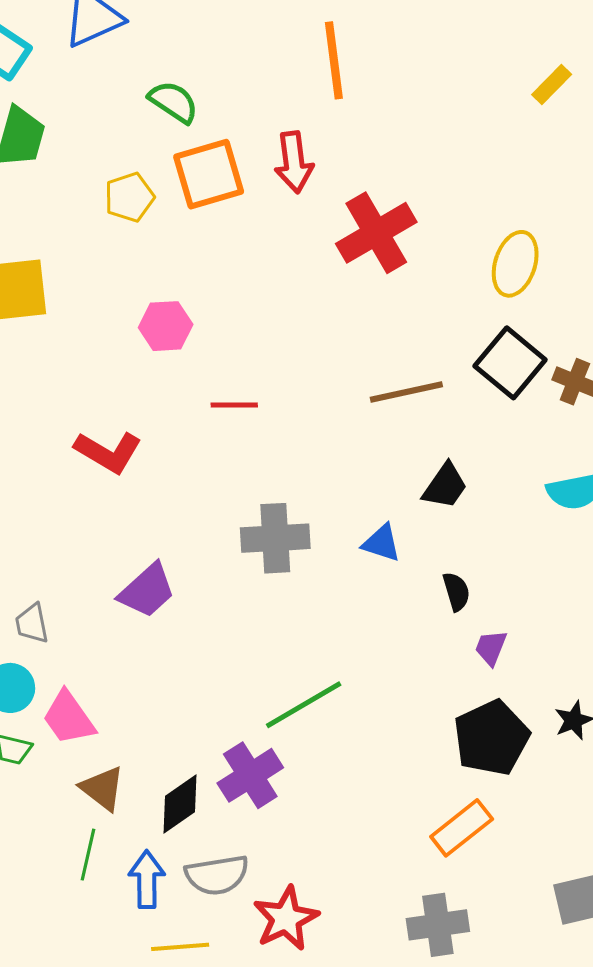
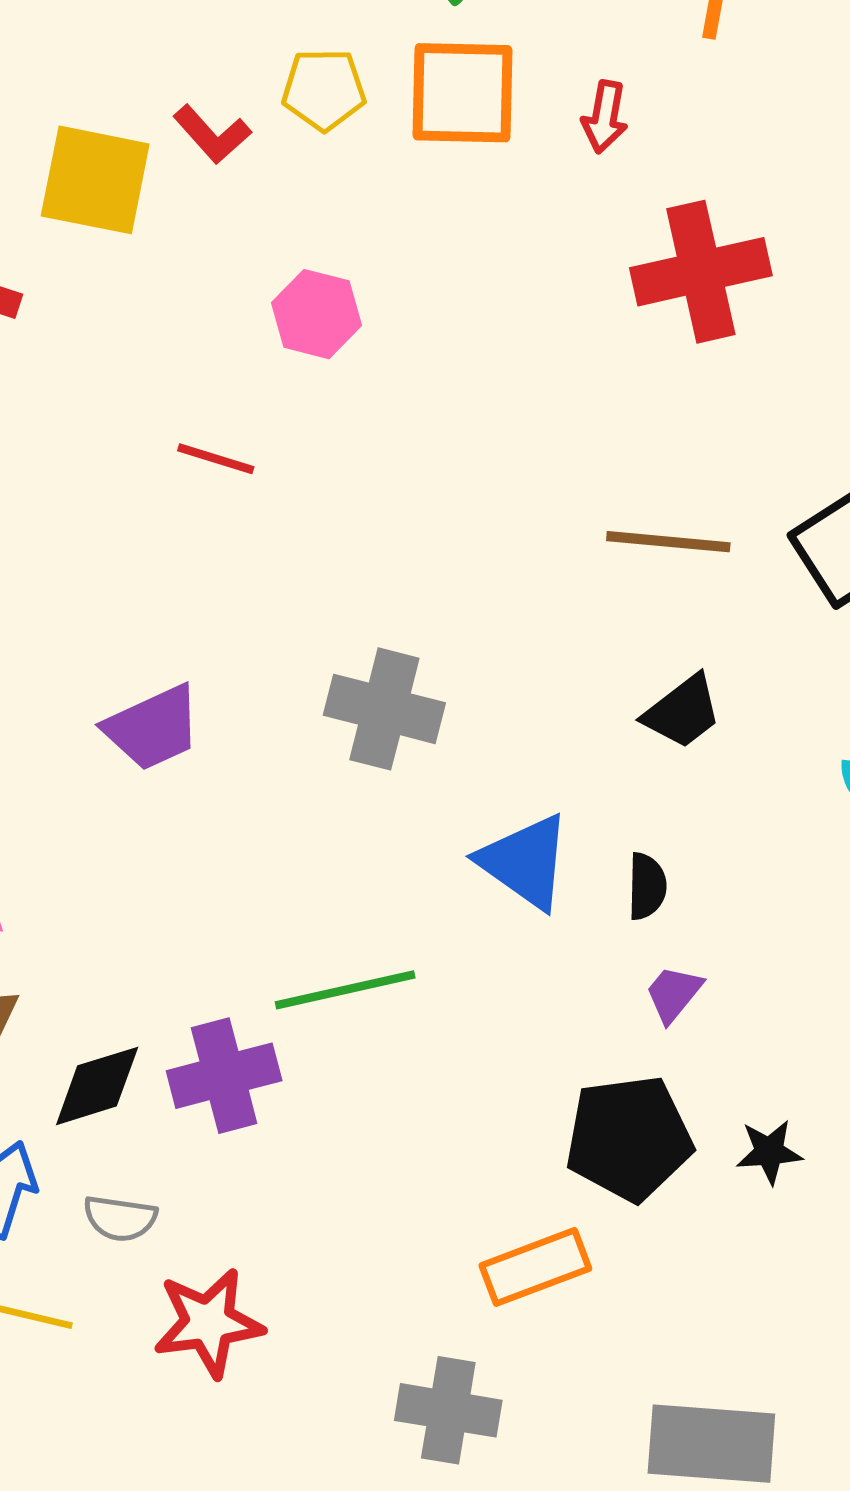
red arrow: (294, 162) -> (605, 117), size x0.7
red line: (234, 405) -> (216, 459), moved
red L-shape: (108, 452) -> (212, 134), moved, size x0.7
blue triangle: (381, 543) -> (525, 862), moved, size x1.5
gray semicircle: (217, 875) -> (120, 1218), size x0.7

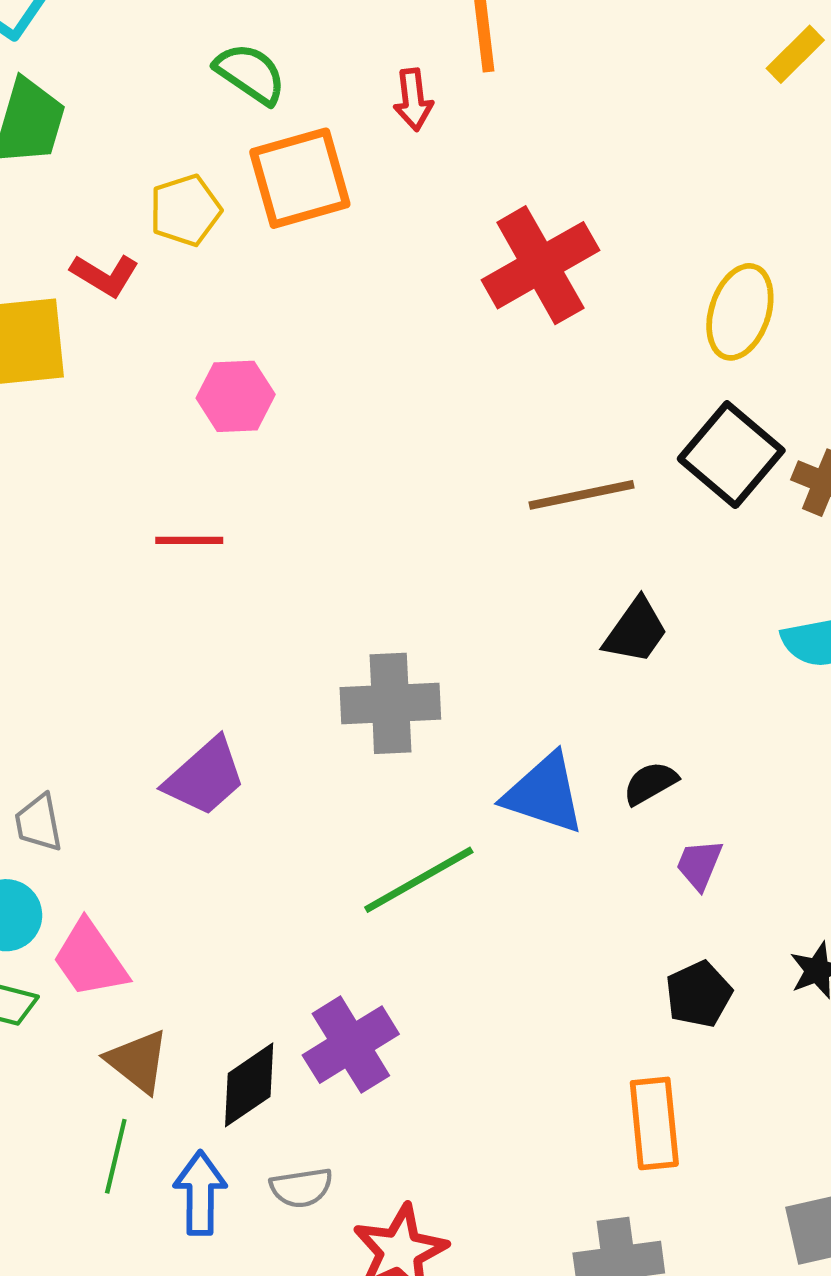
red arrow: (605, 117) -> (413, 100), moved
black semicircle: (647, 886) -> (650, 783), turned -104
green line: (345, 990) -> (419, 880), moved
black pentagon: (629, 1138) -> (699, 994), size x0.6
orange rectangle: (535, 1267) -> (654, 1123), turned -58

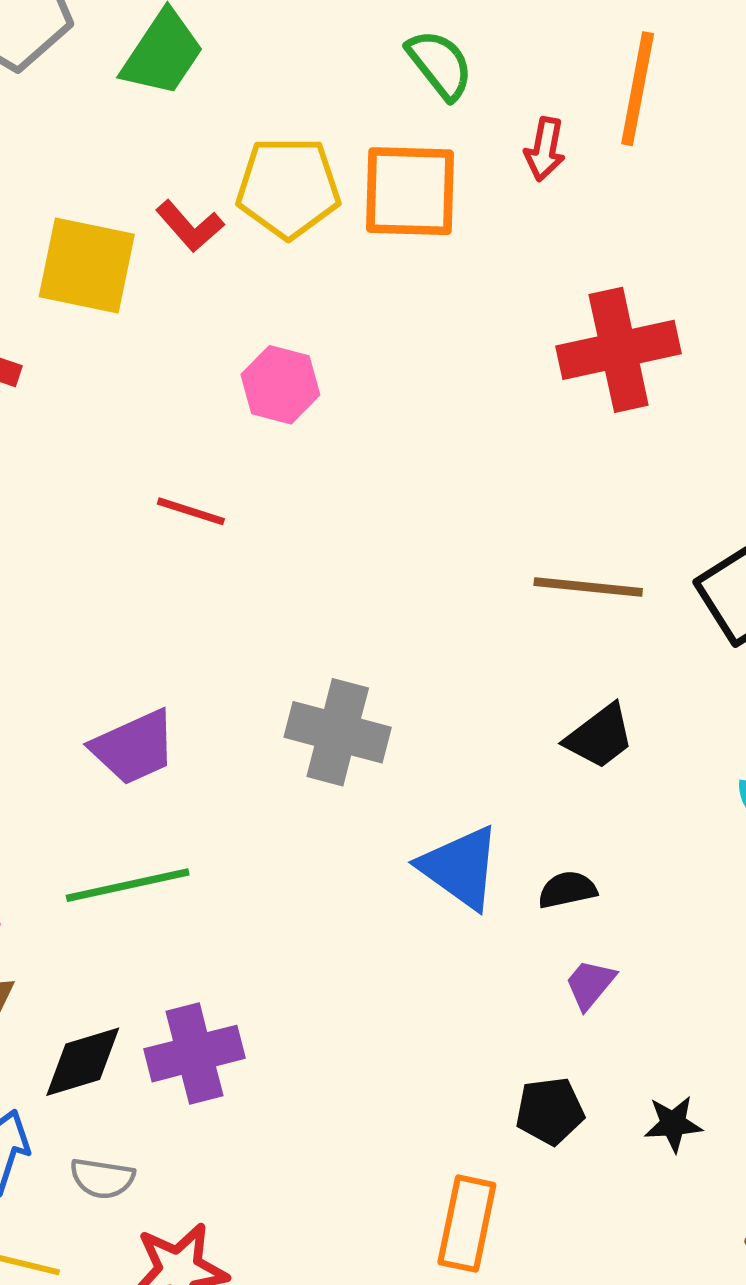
green semicircle: (250, 74) -> (440, 64), moved
yellow pentagon: (185, 210) -> (288, 187), size x1.4
green line: (419, 880) -> (128, 885), moved

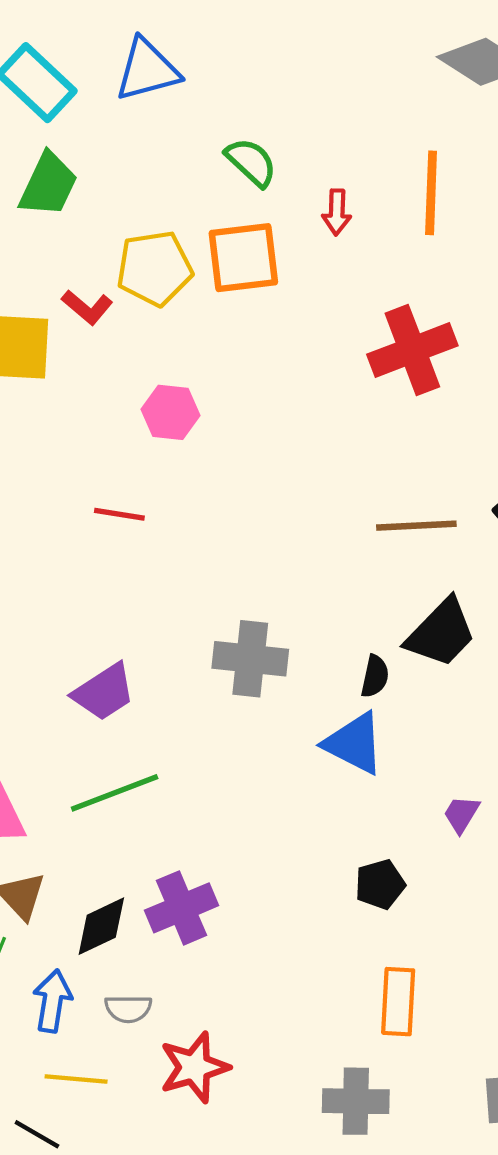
orange line: (638, 89) -> (431, 193), moved
black trapezoid: (600, 737) -> (441, 633), size x1.4
black semicircle: (567, 890) -> (375, 676), moved, turned 123
black pentagon: (550, 1111) -> (380, 884), moved

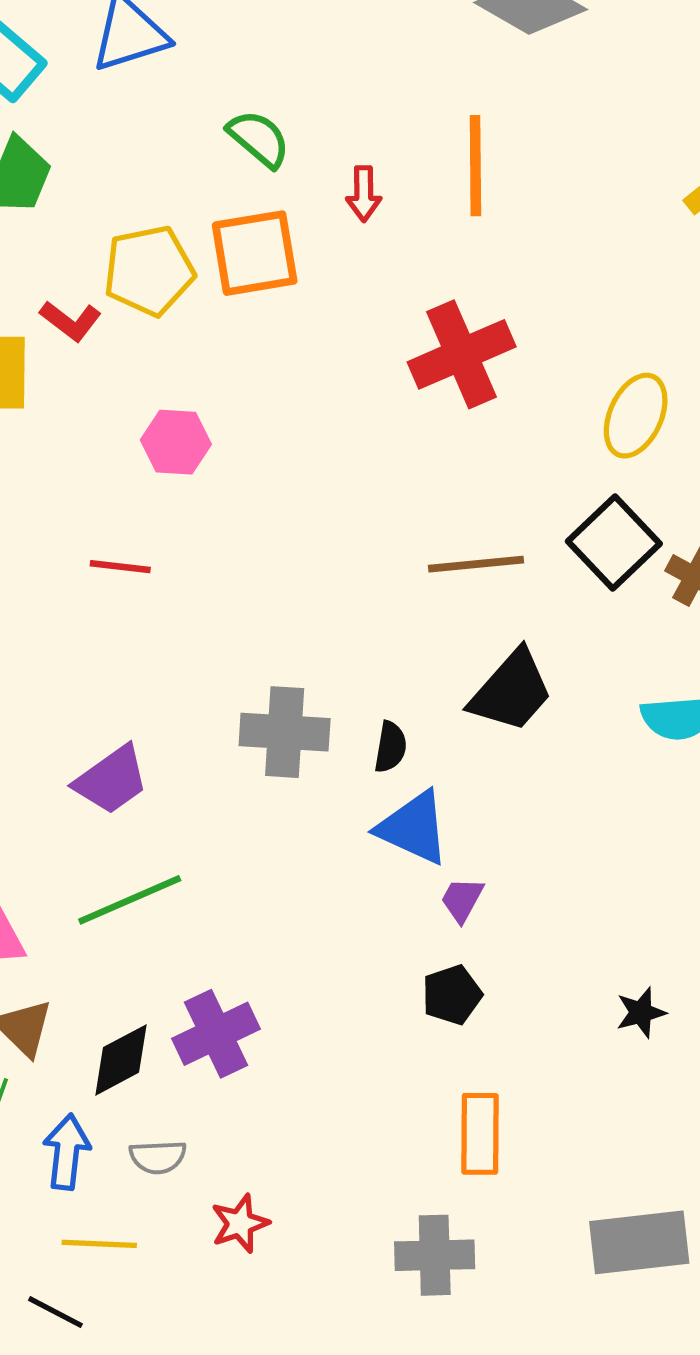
black semicircle: (375, 676) -> (390, 747), moved
purple trapezoid: (461, 814) -> (462, 900), moved
red star: (194, 1067) -> (240, 1224), size x0.7

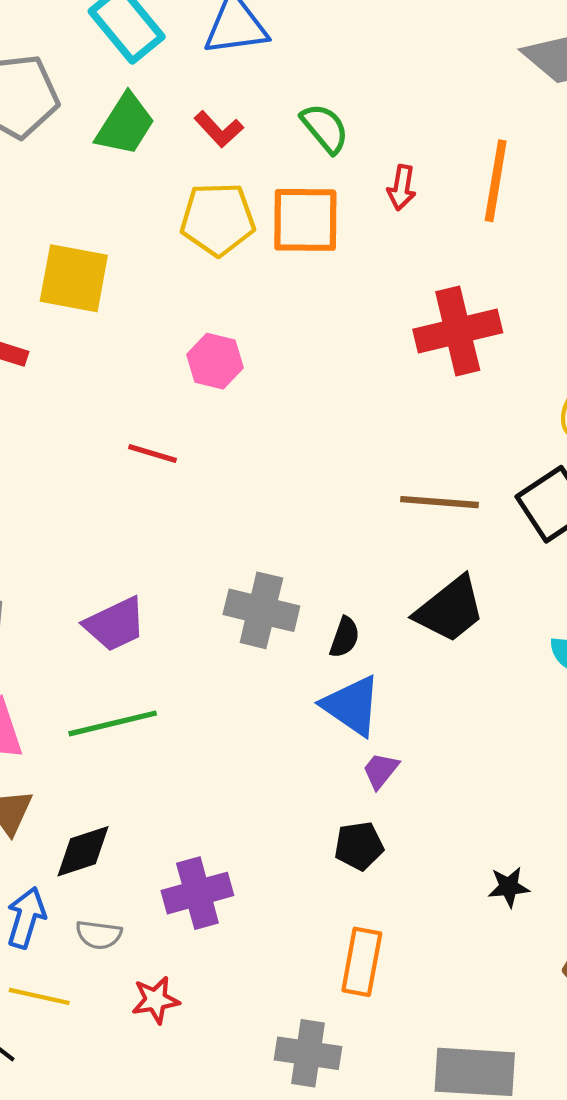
red L-shape: (71, 321) -> (219, 129), moved
purple cross: (216, 1034) -> (197, 893), moved

